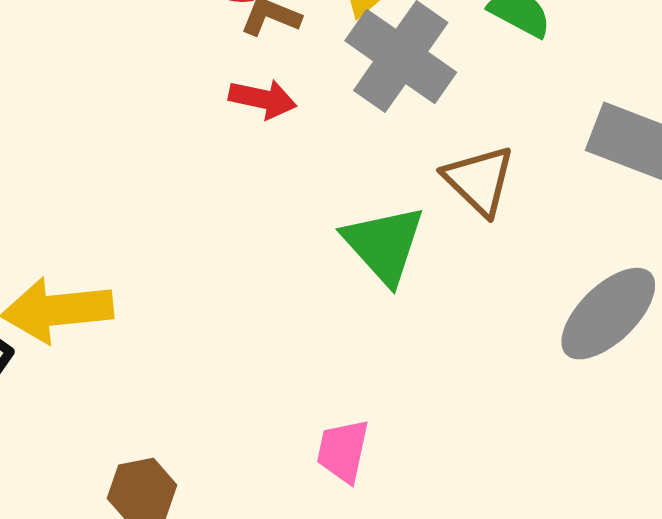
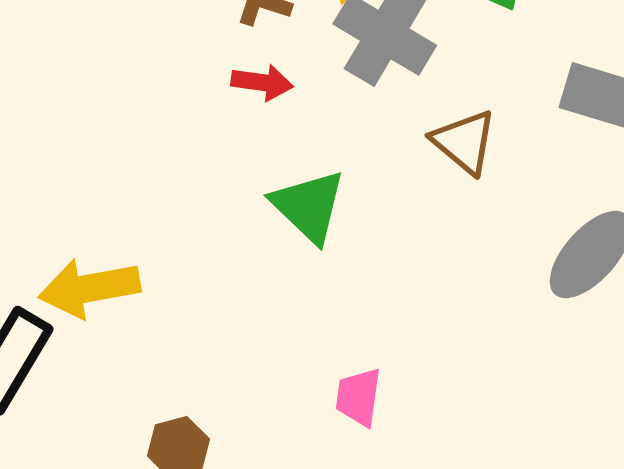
green triangle: (384, 244) -> (309, 206), moved

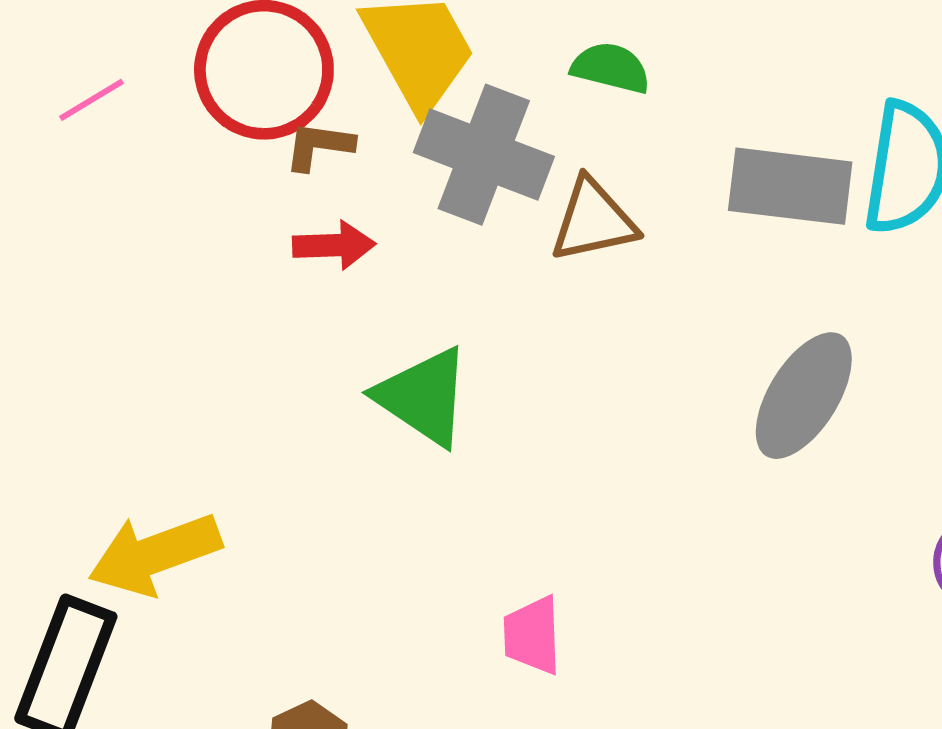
brown triangle: (464, 142) -> (593, 220), moved, turned -42

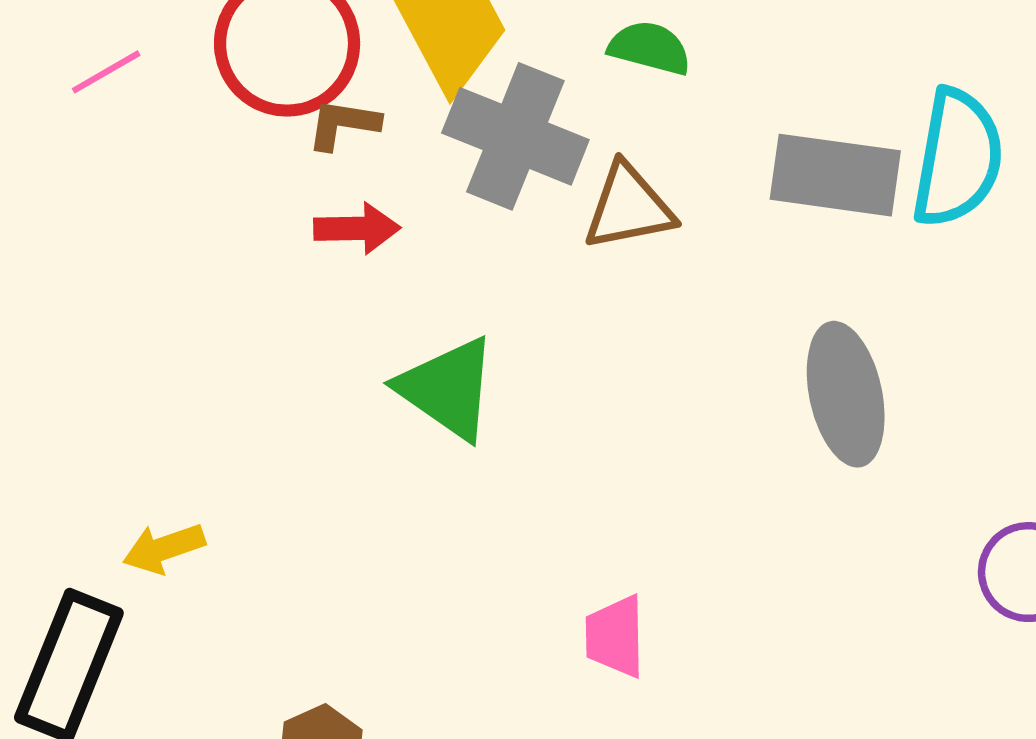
gray ellipse: (804, 396) -> (846, 394), turned -45
yellow arrow: (155, 554) -> (164, 548), size x0.6
pink trapezoid: (532, 635) -> (615, 636), moved

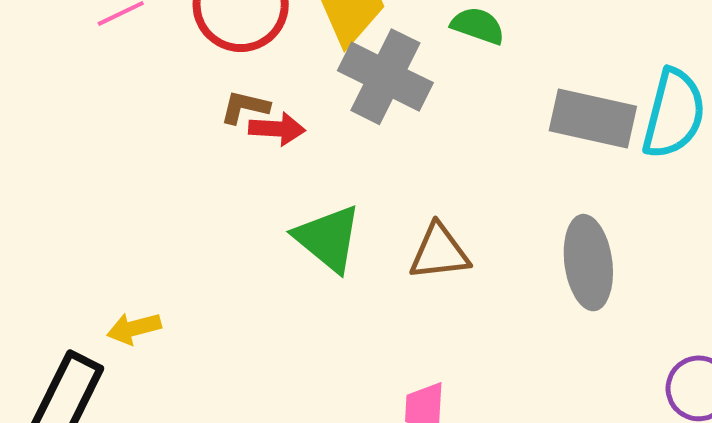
brown L-shape: (343, 124) -> (245, 107), moved
brown triangle: (629, 207) -> (439, 252), moved

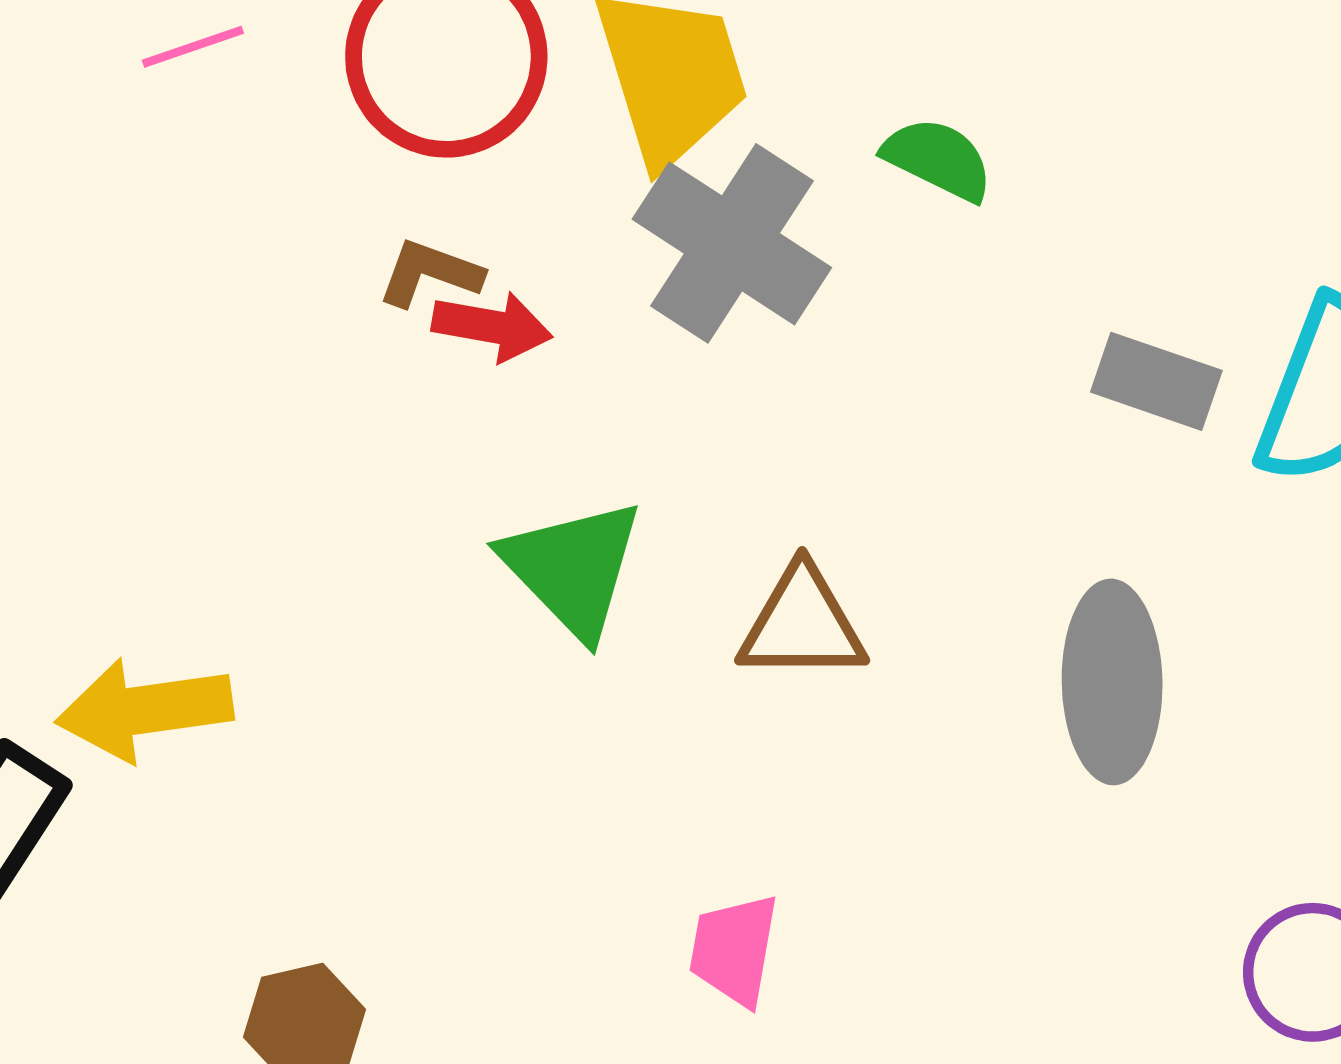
gray rectangle: (593, 119) -> (1156, 381), size x0.7
yellow arrow: (134, 328) -> (144, 710), size x1.5

